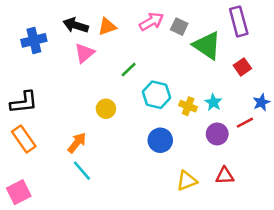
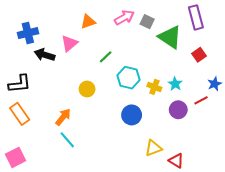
black arrow: (76, 25) -> (45, 55), moved
red triangle: (225, 176) -> (176, 161), moved, turned 35

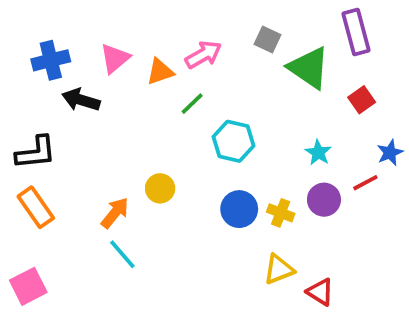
pink arrow: (124, 17) -> (203, 55), moved
orange triangle: (88, 22) -> (160, 72), moved
pink triangle: (69, 43) -> (115, 58), moved
yellow cross: (154, 87) -> (281, 213), moved
yellow circle: (87, 89) -> (160, 188), moved

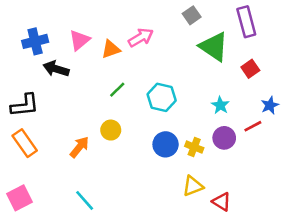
gray square: (267, 40) -> (192, 15), moved, turned 30
green line: (192, 104) -> (117, 90), moved
cyan line: (122, 254) -> (85, 200), moved

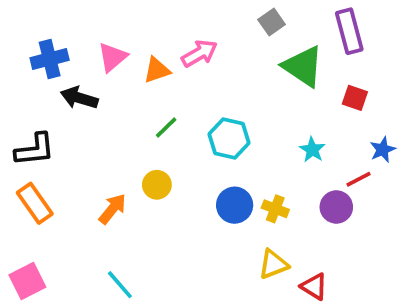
red square: (250, 69) -> (355, 98), turned -36
purple circle: (224, 138) -> (336, 207), moved

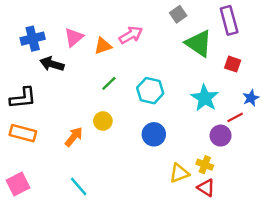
cyan star: (312, 150) -> (205, 98), size x1.6
orange rectangle: (35, 203) -> (23, 133), turned -40
yellow cross: (275, 209) -> (205, 165), moved

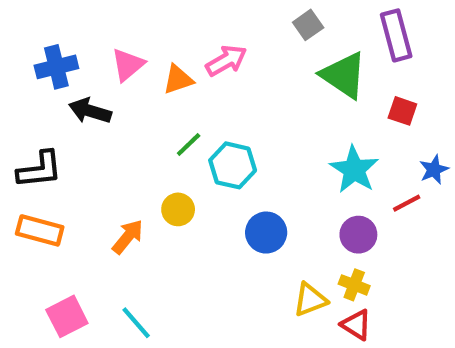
cyan hexagon: (150, 91) -> (233, 165), moved
purple circle: (221, 136) -> (358, 235), moved
pink square: (18, 184) -> (67, 316), moved

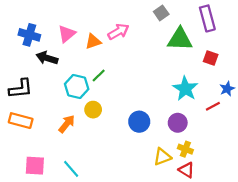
blue cross: (56, 67) -> (29, 35), turned 30
green triangle: (344, 75) -> (180, 39), turned -32
cyan hexagon: (233, 165) -> (77, 87), moved
purple circle: (358, 235) -> (178, 123), moved
pink square: (67, 316) -> (35, 166), turned 30

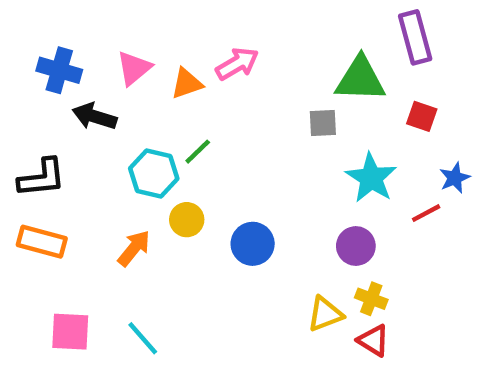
gray square: (161, 13) -> (323, 123), moved, turned 32
blue circle: (139, 122) -> (253, 244), moved

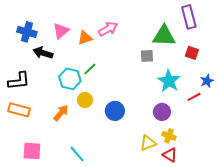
cyan line: (143, 338) -> (77, 154), moved

